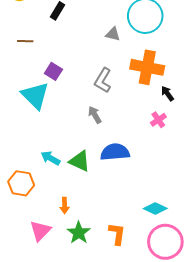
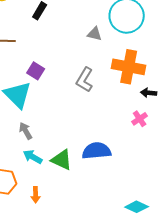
black arrow: (167, 94) -> (149, 93), turned -49
gray arrow: (95, 115) -> (26, 131), moved
orange arrow: (65, 205) -> (36, 195), moved

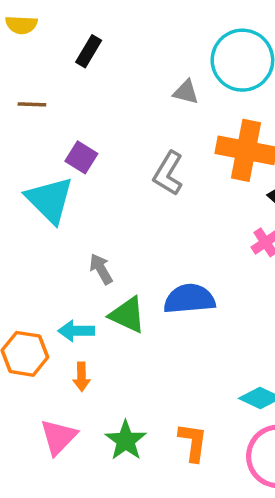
gray arrow: (26, 131) -> (101, 269), moved
cyan arrow: (33, 157) -> (76, 331), moved, turned -30

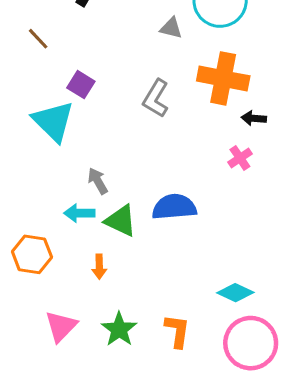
brown line: (32, 104) -> (38, 39), turned 45
cyan arrow: (76, 331) -> (79, 213), moved
orange arrow: (81, 377) -> (99, 267), moved

